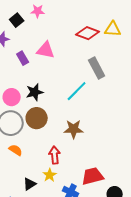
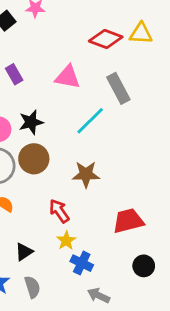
pink triangle: (46, 50) -> (68, 77), moved
red arrow: (55, 155) -> (59, 211), turned -30
yellow star: (50, 175) -> (66, 241), moved
red trapezoid: (93, 176) -> (128, 221), moved

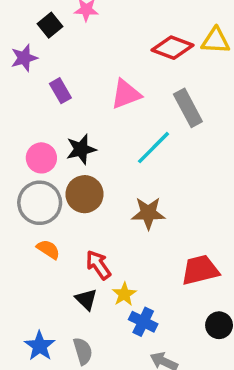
pink triangle: (68, 77) -> (126, 94), turned -32
red arrow: (59, 211) -> (98, 265), moved
black triangle: (24, 252) -> (86, 299), moved, turned -42

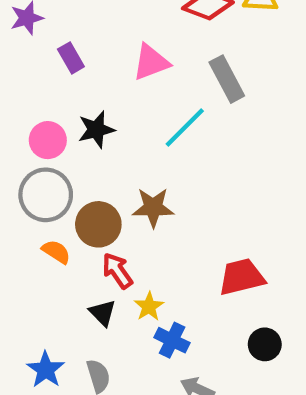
brown circle: (85, 194) -> (98, 224), moved
brown star: (148, 213) -> (153, 207), moved

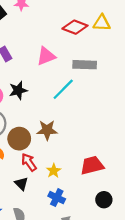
gray rectangle: (227, 79) -> (85, 65), turned -60
yellow star: (149, 306) -> (54, 171), moved

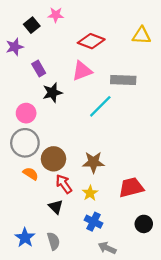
red diamond: (75, 27) -> (91, 41), moved
black star: (18, 90) -> (52, 93), moved
brown star: (47, 130) -> (93, 162), moved

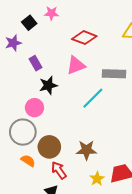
pink circle: (26, 113) -> (34, 108), moved
yellow star: (90, 193) -> (97, 179), moved

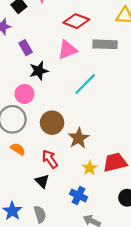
gray rectangle: (114, 74) -> (105, 44), moved
brown circle: (49, 147) -> (52, 123), moved
brown star: (86, 150) -> (79, 138), turned -30

